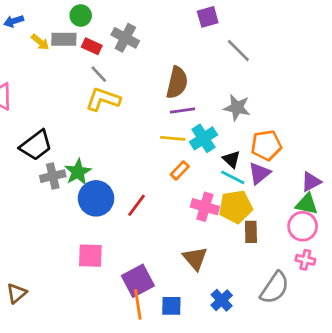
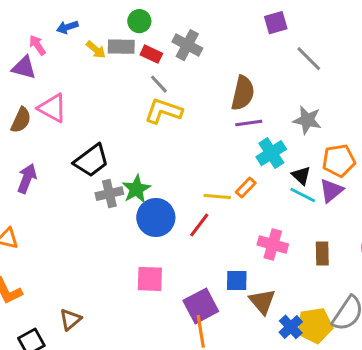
yellow line: (173, 138) -> (217, 197), moved
pink cross: (205, 207) -> (273, 244), moved
yellow pentagon: (236, 207) -> (315, 325), moved
brown triangle: (195, 258) -> (262, 301), moved
blue square: (171, 306) -> (237, 280), moved

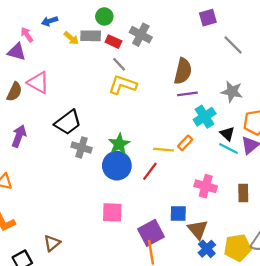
green star: (136, 189) -> (119, 144), moved
gray cross: (109, 194) -> (82, 147), turned 30
blue cross: (291, 327) -> (207, 249), moved

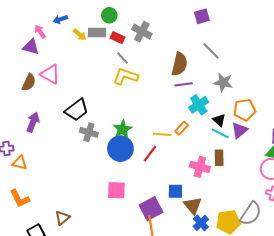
gray line: (233, 45) -> (211, 51), moved
brown rectangle: (243, 193) -> (219, 158), moved

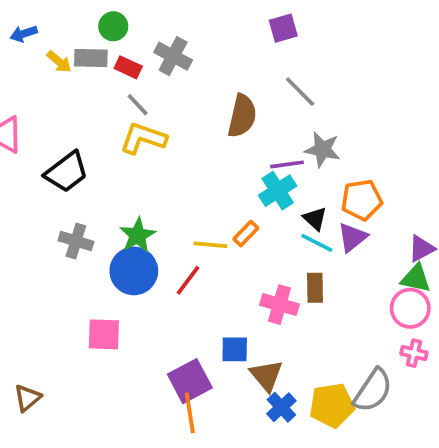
purple line: (184, 84) -> (287, 164), moved
black trapezoid: (77, 110) -> (67, 172), moved
pink square: (116, 190) -> (104, 334), moved

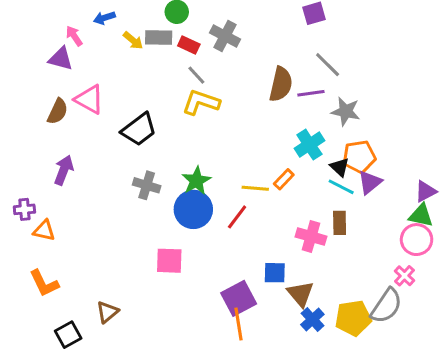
purple line: (287, 164) -> (311, 93), moved
orange pentagon: (362, 200) -> (359, 157), moved
pink cross: (414, 353) -> (404, 276), moved, turned 30

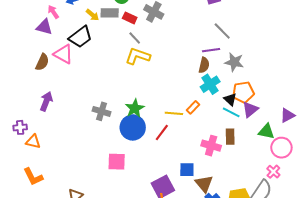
brown semicircle: (281, 84) -> (204, 65), moved, size x0.7
black trapezoid: (139, 129) -> (80, 37), moved
green triangle: (421, 215) -> (266, 131), moved

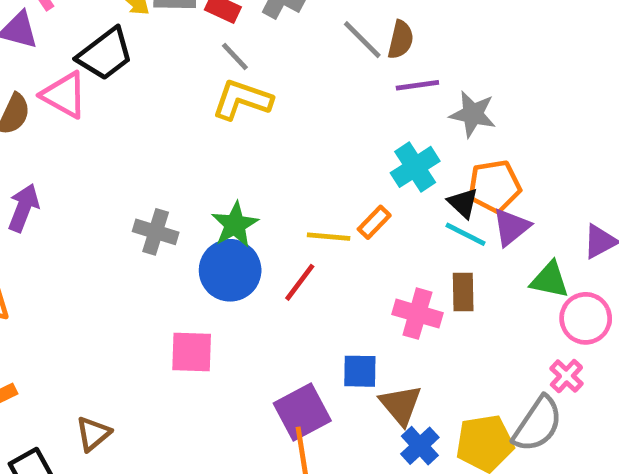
gray line: (222, 31) -> (362, 40), moved
brown semicircle: (204, 65) -> (401, 40), moved

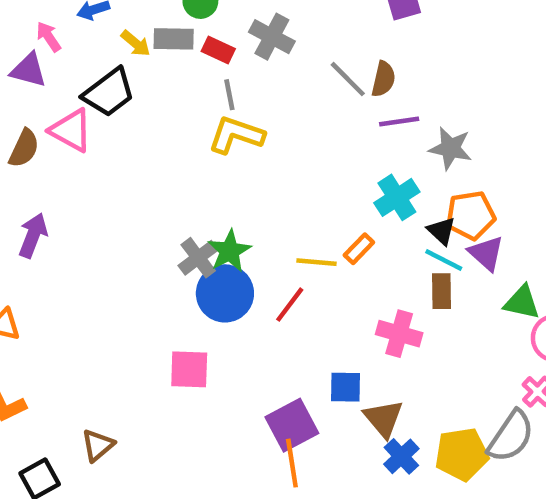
gray line: (235, 56) -> (229, 95), turned 32
purple triangle: (511, 227) -> (486, 253), turned -39
gray cross: (156, 232) -> (198, 258), moved, turned 36
brown rectangle: (463, 292) -> (442, 291), moved

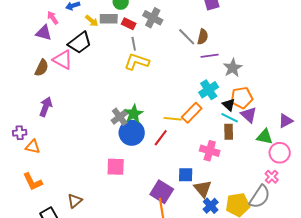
gray star: (450, 148) -> (233, 68), turned 30
orange rectangle: (359, 249) -> (192, 113), size x1.5
purple square: (292, 425) -> (162, 192), turned -30

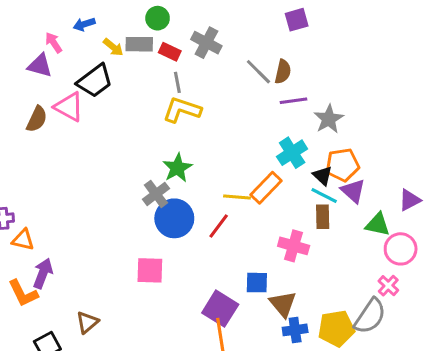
purple arrow: (46, 107) -> (43, 273), moved
green star: (134, 114) -> (177, 168), moved
blue cross: (211, 206) -> (295, 330), turned 35

